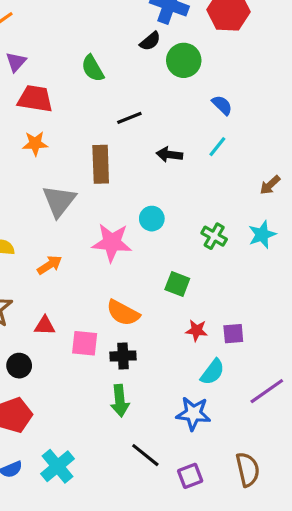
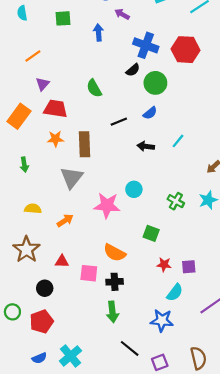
blue semicircle: (222, 105) -> (150, 113), moved, turned 96
brown rectangle: (101, 164) -> (84, 144), moved

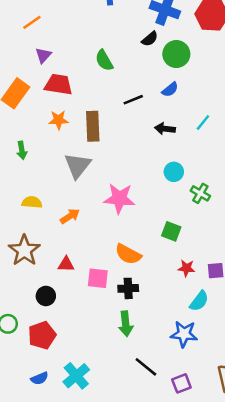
cyan circle: (134, 189) -> (174, 172), moved

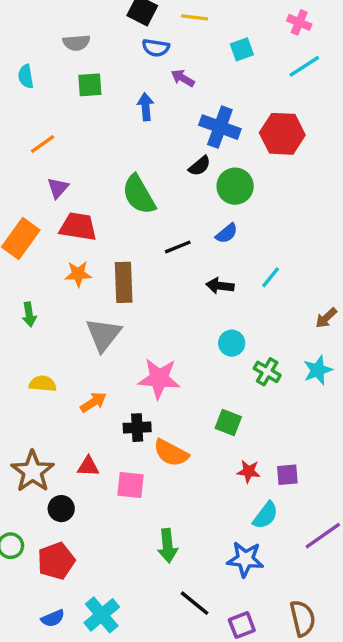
green semicircle: (104, 60) -> (139, 195), size x1.4
brown star: (24, 250) -> (33, 471), moved
black cross: (128, 288) -> (137, 428), moved

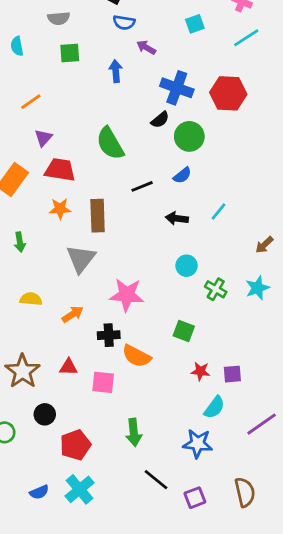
black circle: (61, 509) -> (45, 414), moved
red pentagon: (56, 561) -> (75, 445), moved

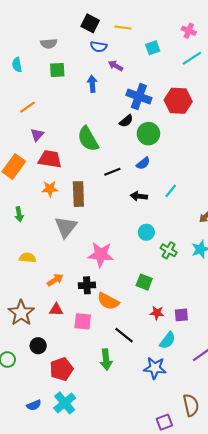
orange arrow: (73, 314) -> (55, 280), moved
black line: (156, 480) -> (124, 335), moved
purple square: (195, 498) -> (164, 422), moved

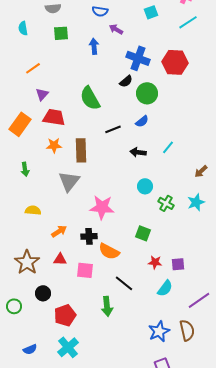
blue star: (155, 368) -> (159, 331), moved, turned -30
blue semicircle: (34, 405) -> (30, 349), moved
brown semicircle: (191, 405) -> (187, 330), moved

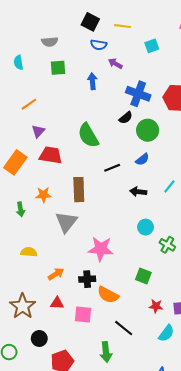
orange star: (54, 145) -> (43, 195), moved

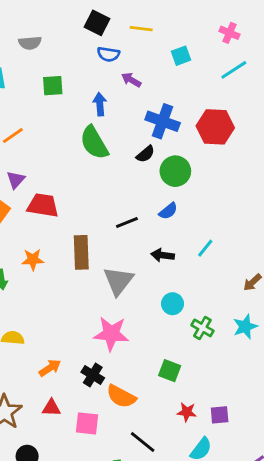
gray semicircle: (50, 42) -> (30, 43), moved
purple triangle: (38, 131) -> (16, 180), moved
green semicircle: (88, 135) -> (94, 143), moved
gray triangle: (66, 222) -> (118, 281), moved
black cross: (87, 279) -> (93, 375), turned 35

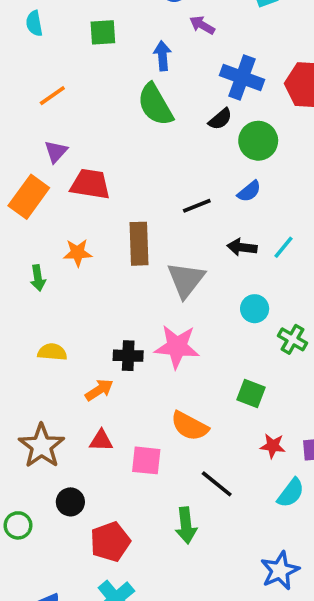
cyan line: (205, 248) -> (283, 247), moved
black cross: (93, 375) -> (128, 356), moved, turned -30

